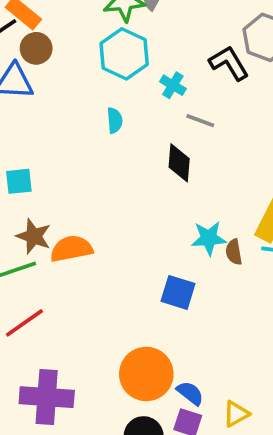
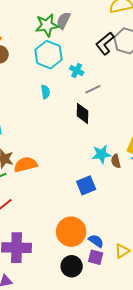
black L-shape: (229, 63) -> (105, 43), moved, turned -95
gray line: (200, 121) -> (93, 89), turned -42
blue square: (178, 292) -> (86, 185), turned -36

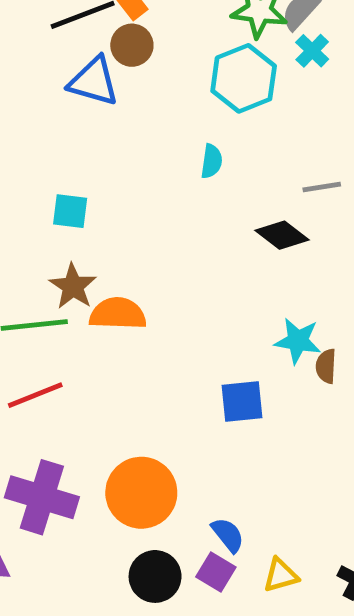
cyan cross: (77, 70) -> (312, 51), moved
black diamond: (83, 113) -> (282, 235), turned -70
orange circle: (71, 232) -> (141, 493), moved

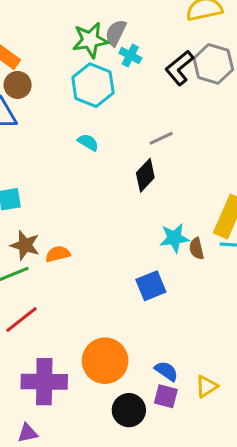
cyan semicircle: (212, 161) -> (88, 142), turned -50
black diamond: (282, 235) -> (145, 175), turned -68
orange semicircle: (118, 314) -> (58, 254), size x0.7

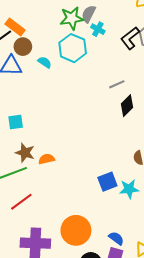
cyan semicircle: (88, 142) -> (45, 62), moved
black diamond: (145, 175) -> (127, 106), moved
cyan star: (174, 238) -> (129, 189), moved

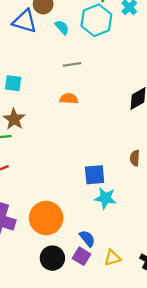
gray line: (117, 84) -> (72, 64), moved
orange semicircle: (47, 159) -> (69, 99), moved
cyan star: (129, 189) -> (105, 198), moved

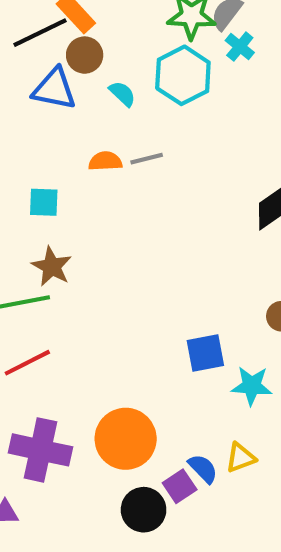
orange semicircle: (69, 99) -> (105, 161), moved
cyan star: (105, 198) -> (252, 386), moved
purple square: (82, 256) -> (180, 486), moved, turned 30
yellow triangle: (112, 258) -> (241, 458), moved

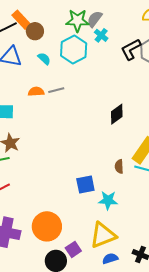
brown circle: (85, 55) -> (35, 31), moved
yellow triangle: (241, 458) -> (103, 235), size x1.8
blue semicircle: (203, 469) -> (110, 259), moved, turned -63

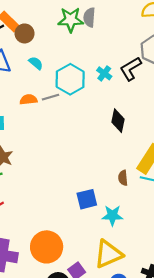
gray semicircle: (95, 19) -> (89, 17), turned -30
cyan cross: (101, 35) -> (104, 73), moved
black L-shape: (131, 49) -> (131, 69), moved
cyan hexagon: (74, 50) -> (70, 79), moved
black diamond: (117, 114) -> (118, 121), turned -40

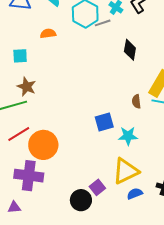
gray line: (51, 97) -> (103, 23), moved
orange circle: (47, 247) -> (43, 145), moved

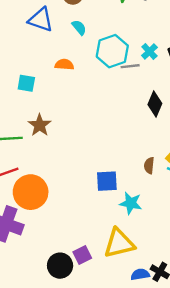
brown star: (27, 87) -> (40, 125), moved
blue semicircle: (135, 194) -> (140, 274), moved

